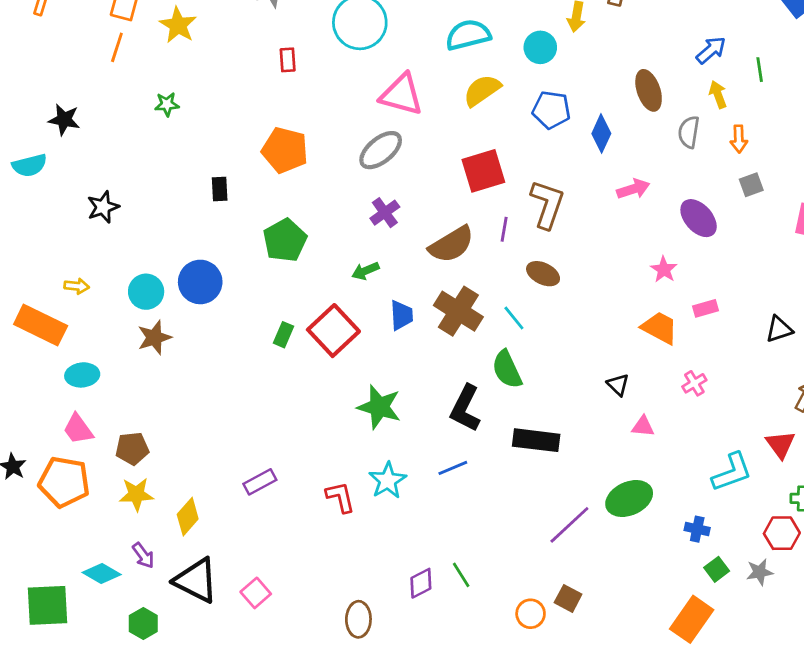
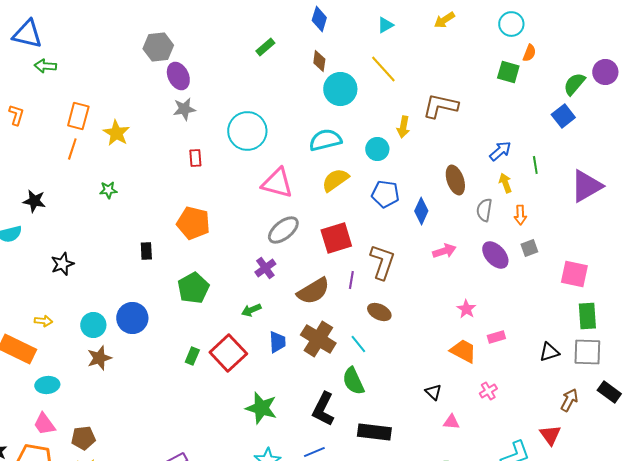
gray ellipse: (381, 150) -> (283, 230), moved
purple ellipse: (699, 218) -> (495, 255), moved

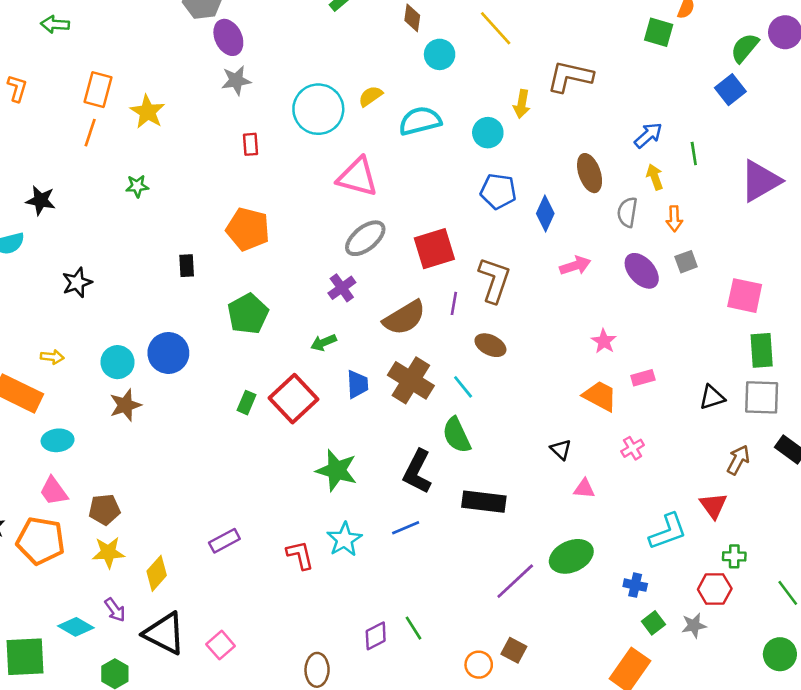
cyan circle: (340, 89) -> (440, 54), size x0.7
yellow semicircle: (335, 180) -> (370, 96), moved, size x0.7

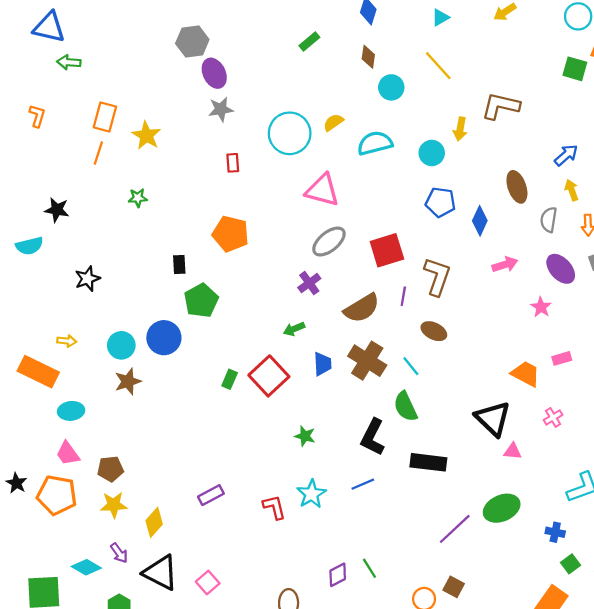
green pentagon: (248, 314) -> (201, 301), moved
pink star: (604, 341) -> (541, 307), moved
black triangle: (561, 449) -> (493, 419), size x2.0
green star: (337, 470) -> (305, 436), size x0.6

